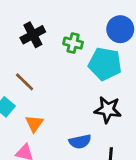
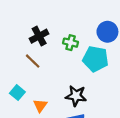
brown line: (25, 82) -> (33, 61), moved
black star: (108, 110) -> (76, 96), moved

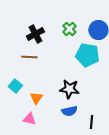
green cross: (71, 43) -> (69, 29), moved, turned 32
brown line: (33, 61) -> (29, 57), turned -42

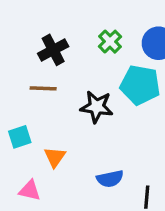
cyan square: (15, 86) -> (20, 137), turned 32
black star: (69, 89) -> (97, 107), moved
pink triangle: (29, 119) -> (30, 190), moved

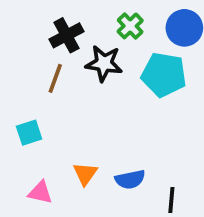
brown line: (43, 88) -> (55, 78), turned -72
black star: (97, 107) -> (104, 63), moved
orange triangle: (55, 157) -> (85, 174), moved

